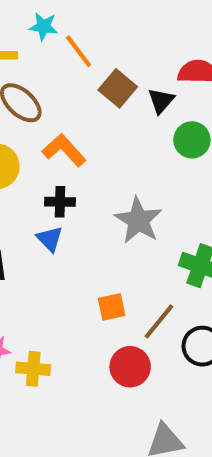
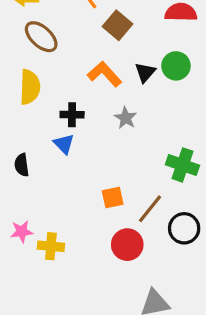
black triangle: (161, 101) -> (145, 72), moved
orange L-shape: (64, 150) -> (105, 74), moved
gray star: (138, 220) -> (126, 118), moved, size x0.6

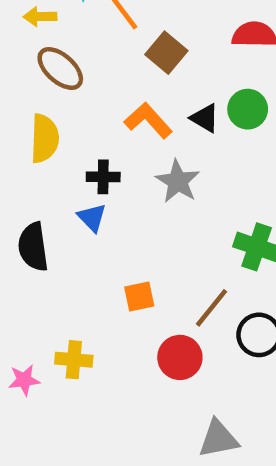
black triangle: (145, 72) -> (205, 118), turned -40
gray star: (126, 118) -> (178, 181), size x1.4
black semicircle: (22, 165) -> (33, 247), size x1.5
orange square: (113, 197) -> (139, 297), moved
pink star: (22, 232) -> (24, 380), moved

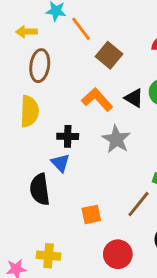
brown ellipse: (60, 69) -> (40, 66), turned 56
black semicircle: (33, 247) -> (40, 189), moved
brown line: (212, 308) -> (138, 204), moved

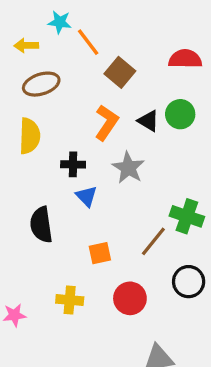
brown ellipse: (40, 66) -> (41, 84), turned 64
orange L-shape: (97, 99) -> (107, 123), turned 76
blue triangle: (60, 163) -> (86, 196), moved
yellow cross: (49, 256) -> (70, 300), moved

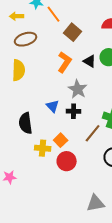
black cross: (73, 164) -> (74, 111), moved
orange square: (100, 253) -> (61, 140), turned -32
red circle: (130, 298) -> (67, 161), moved
yellow cross: (70, 300) -> (43, 148), moved

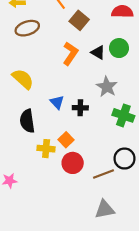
yellow semicircle: (19, 70) -> (23, 79), moved, turned -50
gray star: (78, 89) -> (107, 87), moved
brown line: (93, 133) -> (104, 174), moved, turned 30

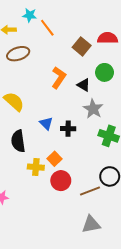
brown square: (79, 20) -> (82, 46), moved
black triangle: (98, 52) -> (84, 85), moved

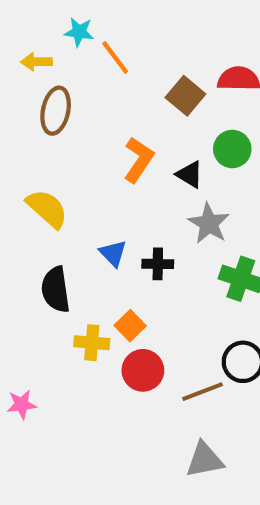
brown ellipse: (18, 54) -> (56, 111), turned -60

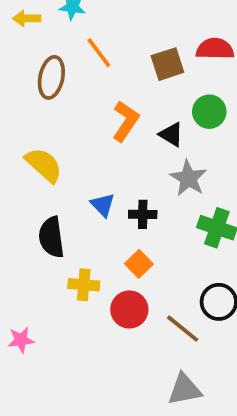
orange line: (115, 57) -> (99, 53), moved
yellow arrow: (36, 62) -> (27, 18), moved
brown square: (185, 96) -> (167, 64), turned 32
orange square: (130, 326) -> (139, 264), moved
brown line: (202, 392) -> (183, 329), turned 60

